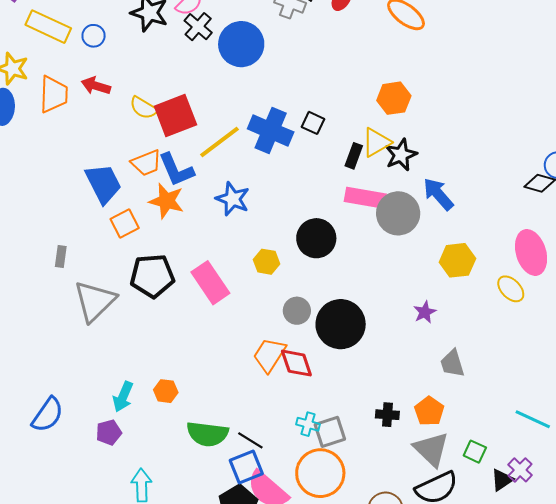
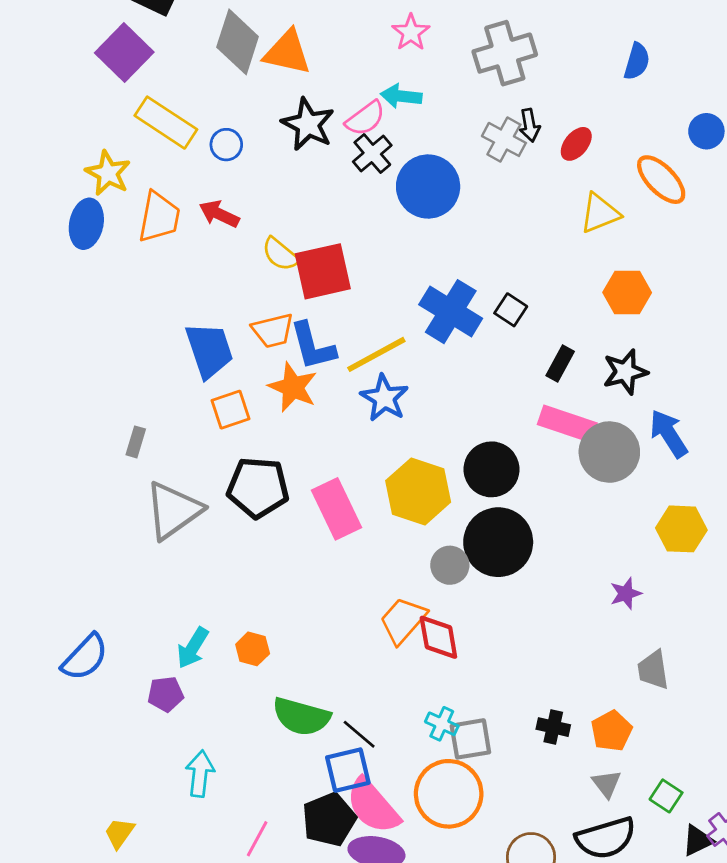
yellow line: (220, 142) -> (376, 354), moved
yellow triangle: (376, 142) -> (600, 213), moved
yellow hexagon: (266, 262) -> (418, 491), size x1.8
black circle: (341, 324) -> (498, 542), moved
gray triangle: (431, 449) -> (607, 784), size x0.6

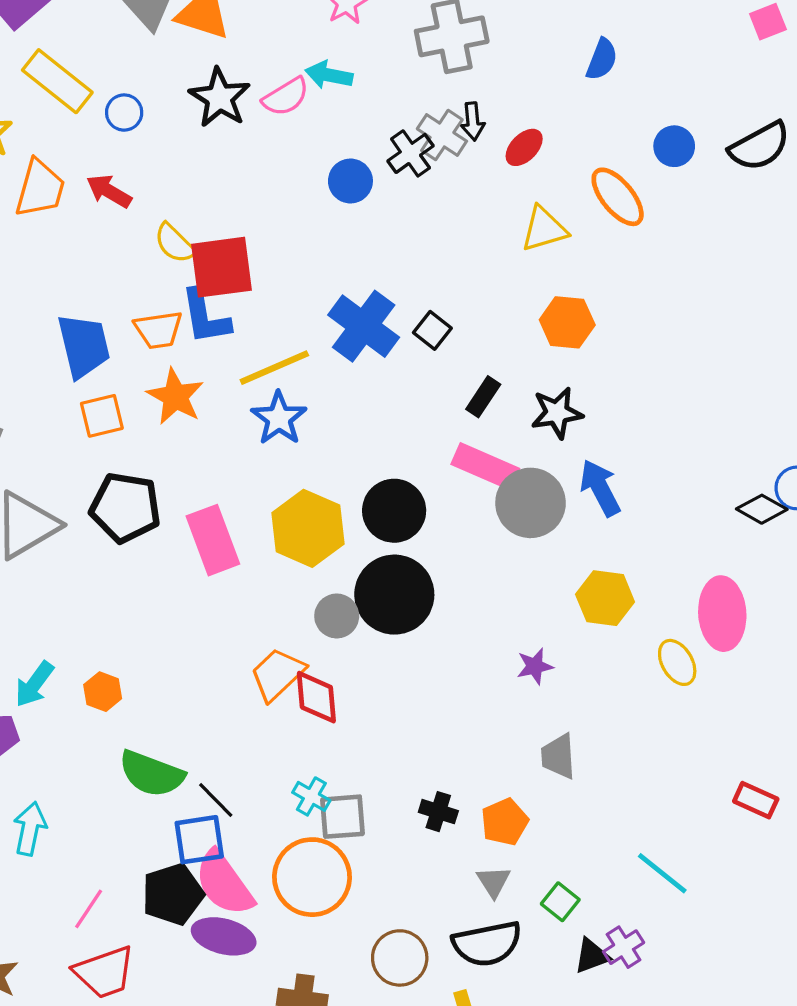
black cross: (372, 153) -> (410, 153), moved
blue circle: (428, 186) -> (350, 181), size x0.6
blue L-shape: (313, 346) -> (205, 317), moved

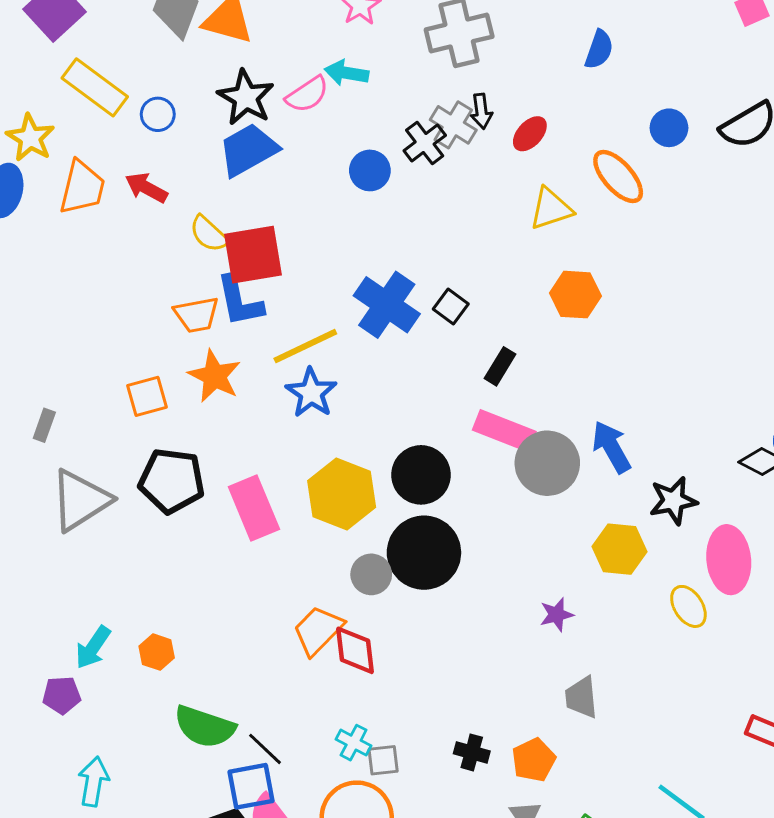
blue trapezoid: (84, 346) -> (248, 150), moved, turned -104
black star: (557, 413) -> (673, 501), moved
gray square: (343, 817) -> (383, 760), size x0.7

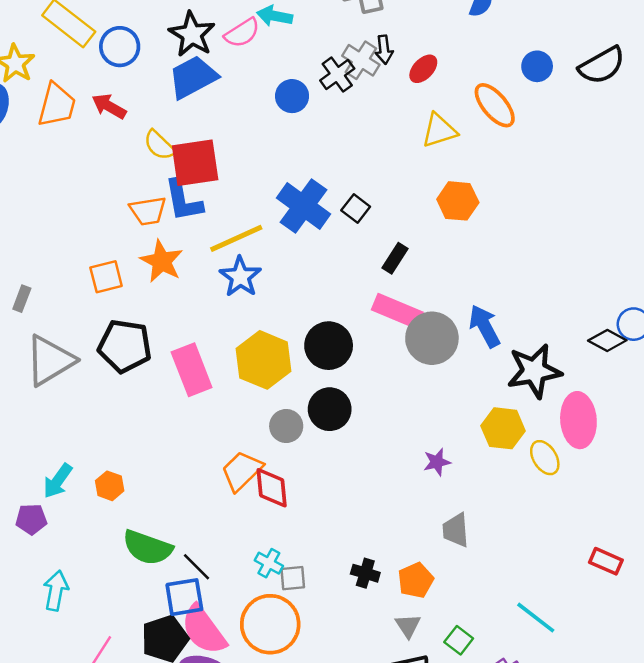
blue circle: (158, 114) -> (120, 47), size x1.4
black star: (673, 501) -> (534, 371), size x1.4
yellow hexagon: (619, 549) -> (503, 428), moved
black circle: (424, 553) -> (330, 409), size x0.7

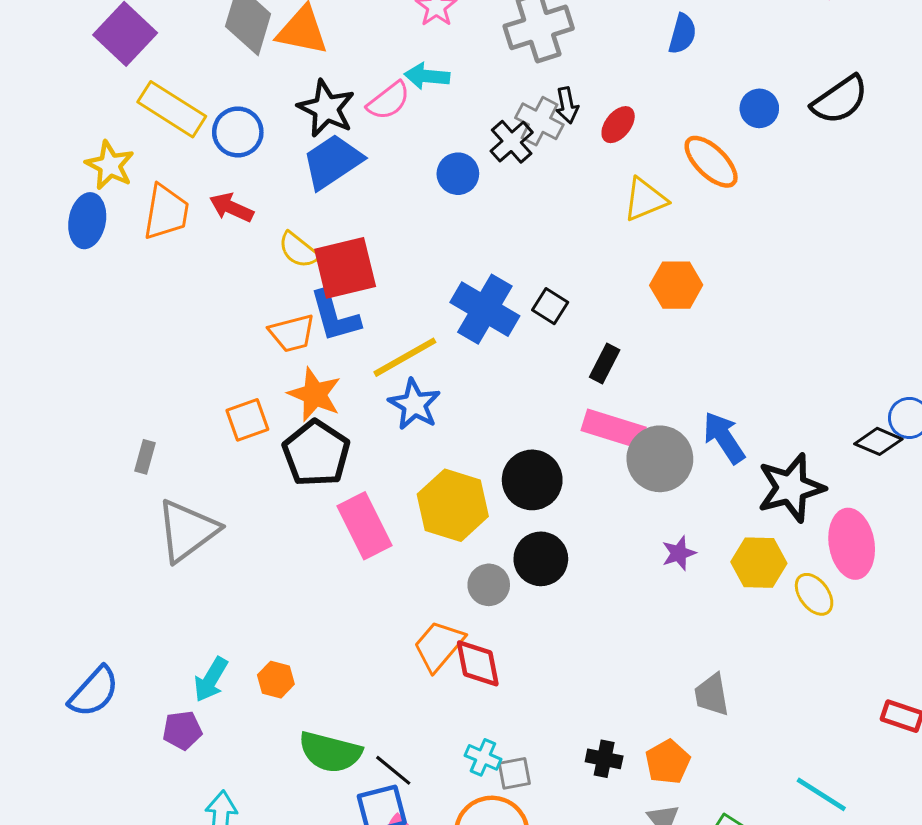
black pentagon: (125, 346) -> (316, 453), moved, turned 30
purple star: (437, 462) -> (679, 553), moved

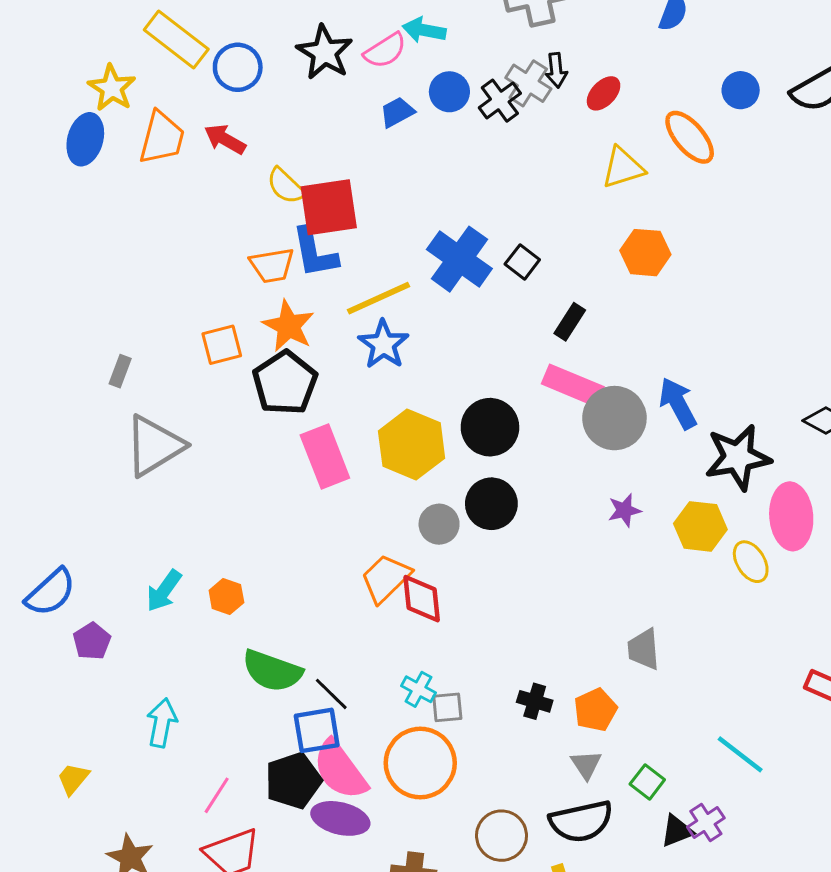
blue trapezoid: (332, 162) -> (397, 112), moved, size x0.6
blue circle: (458, 174) -> (449, 92), moved
purple pentagon: (182, 730) -> (92, 641), moved, turned -30

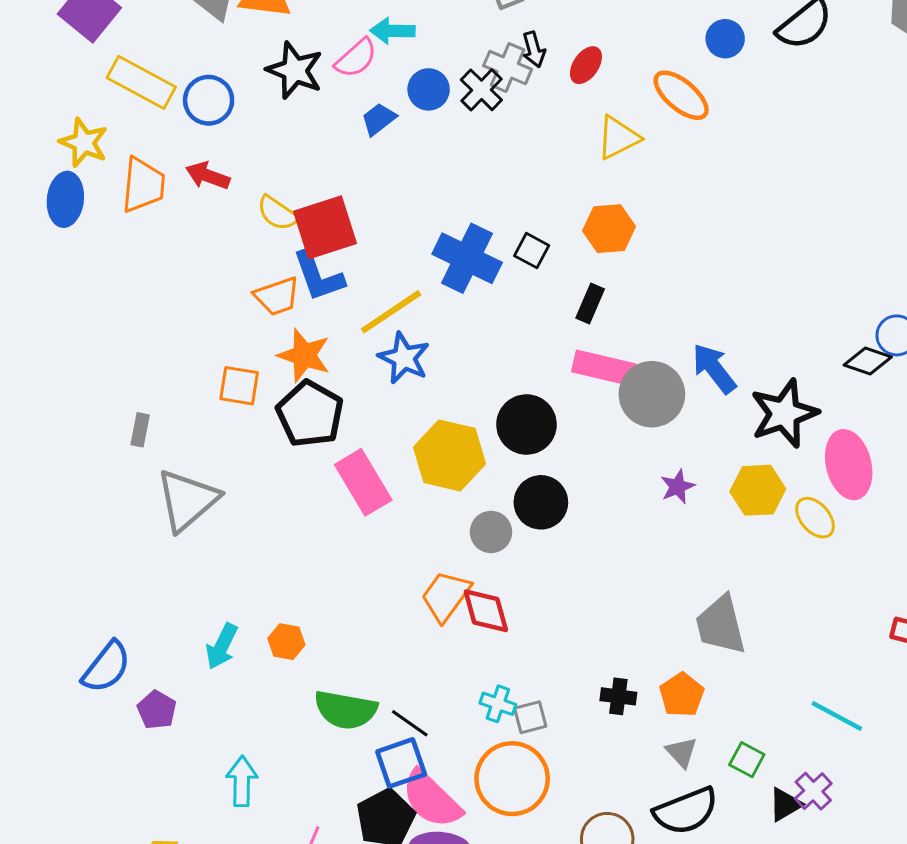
orange hexagon: (645, 253) -> (609, 229), moved
orange square: (222, 345) -> (239, 386), turned 33
gray trapezoid: (644, 649) -> (721, 625), size x1.4

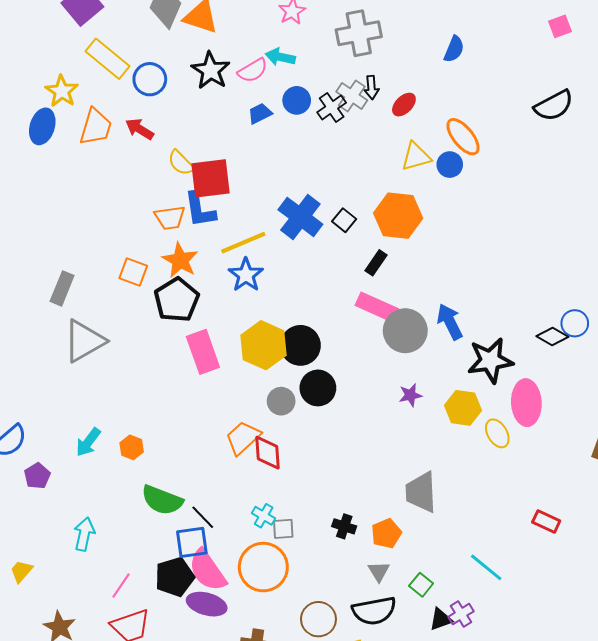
blue circle: (725, 39) -> (450, 165), moved
orange hexagon: (609, 229) -> (398, 216), size x1.4
black circle: (526, 425) -> (300, 345), moved
gray rectangle: (140, 430) -> (62, 288), size x1.5

